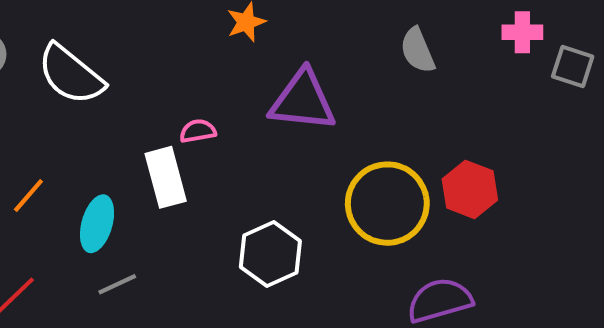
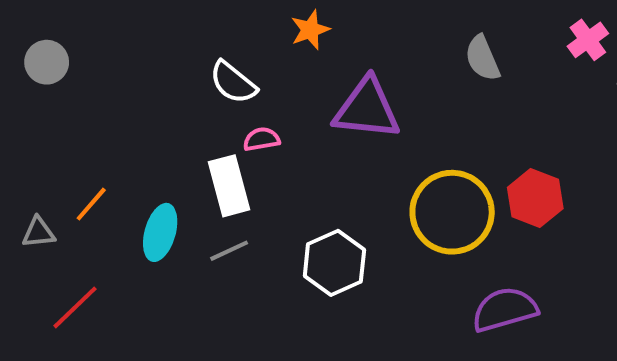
pink cross: (522, 32) -> (588, 40), turned -36
white semicircle: (71, 75) -> (233, 82), moved, size x0.7
gray line: (117, 284) -> (229, 251), moved

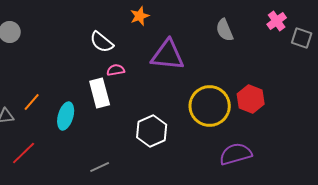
gray line: (229, 251) -> (100, 167), moved

